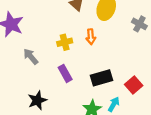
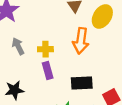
orange arrow: (91, 37) -> (81, 41), size x1.6
yellow cross: (65, 42) -> (45, 49), moved

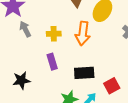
gray arrow: (18, 46) -> (25, 29), moved
yellow cross: (45, 49) -> (54, 34), moved

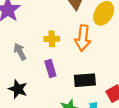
gray arrow: (25, 29) -> (20, 52), moved
black star: (21, 80) -> (18, 89), turned 30

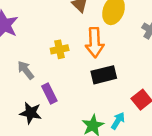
purple rectangle: (50, 69) -> (49, 94), moved
black rectangle: (85, 80) -> (104, 75), moved

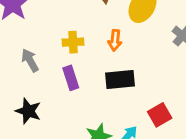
orange arrow: (95, 43) -> (115, 40), size x0.6
purple rectangle: (49, 94) -> (71, 78), moved

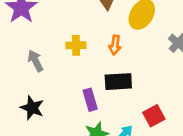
purple rectangle: (71, 78) -> (90, 100), moved

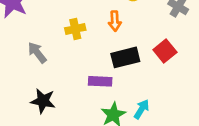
purple rectangle: (90, 100) -> (100, 81), turned -60
red square: (154, 116) -> (165, 51), moved

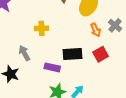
orange arrow: (115, 21) -> (96, 30), moved, turned -32
gray arrow: (37, 53) -> (24, 53), moved

